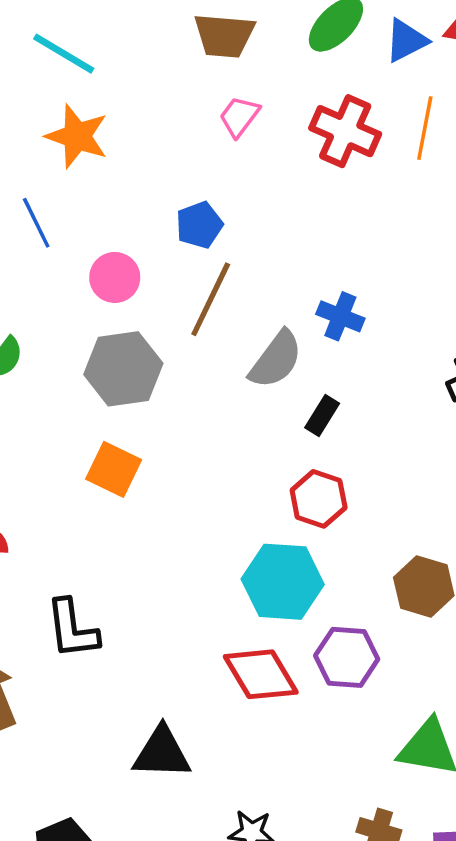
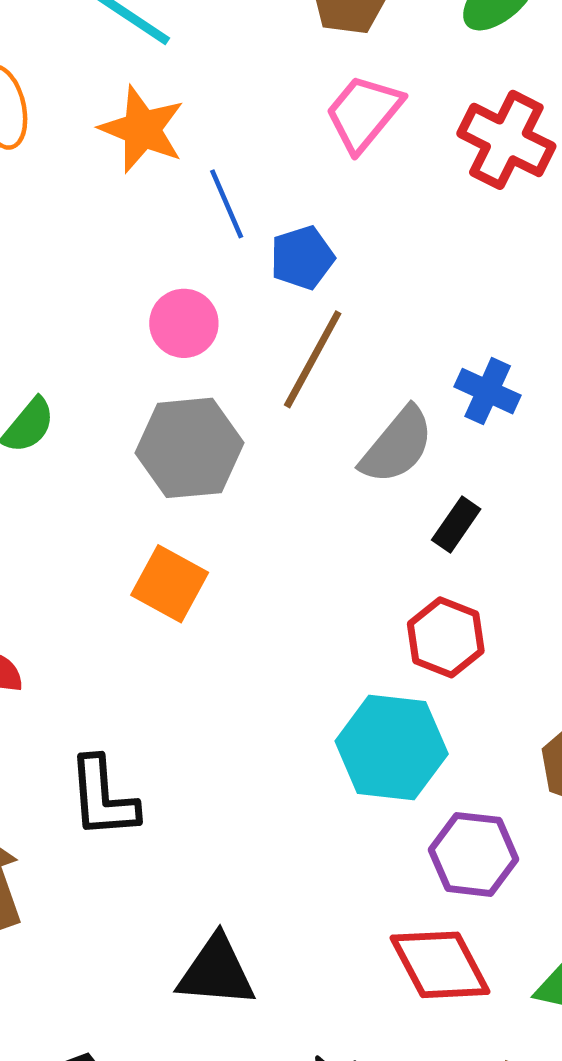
pink trapezoid: (239, 116) -> (364, 113), size x1.4
blue line: (36, 223) -> (227, 204), moved
red diamond: (261, 674) -> (440, 965), moved

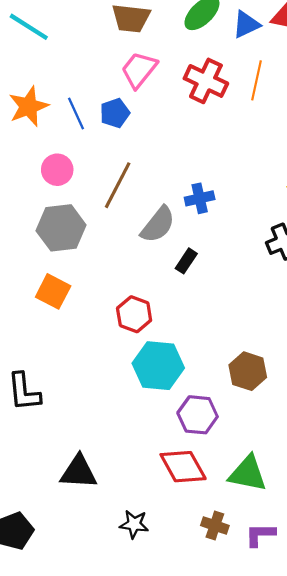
orange star: (142, 129) -> (29, 106), moved, turned 30
blue pentagon: (302, 258) -> (115, 113), moved
blue cross: (488, 391) -> (200, 198), turned -36
red hexagon: (446, 637) -> (134, 314), moved

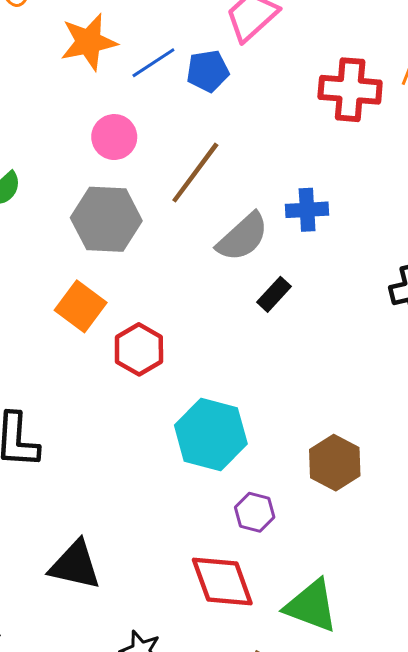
red cross: (206, 81) -> (350, 90), moved, turned -30
blue line: (76, 114) -> (153, 63), turned 72
red hexagon: (134, 314) -> (139, 349), moved
purple hexagon: (198, 415) -> (255, 512), size x0.7

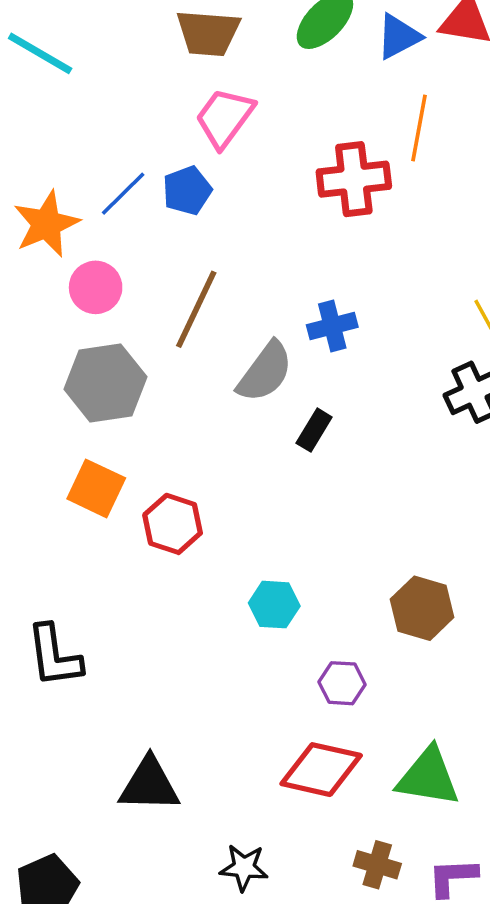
orange star: (89, 42) -> (46, 224), moved
cyan hexagon: (211, 435) -> (274, 605), size x0.6
red diamond: (222, 581) -> (321, 770), turned -46

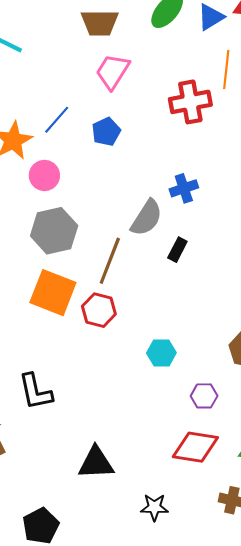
blue pentagon: (187, 191) -> (106, 132), moved
brown line: (196, 309) -> (110, 261), moved
orange square: (96, 488) -> (53, 293), size x1.4

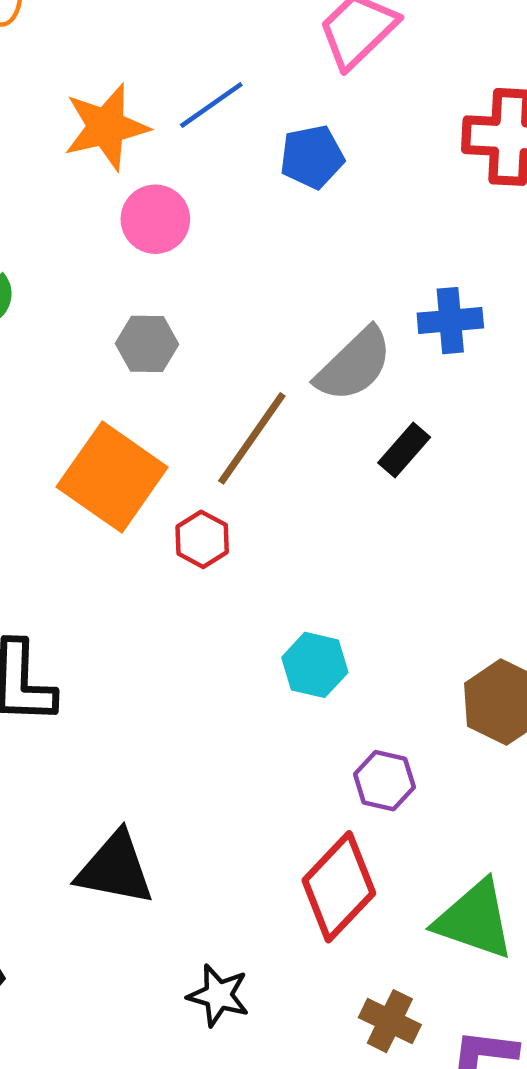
gray hexagon: (54, 231) -> (147, 344), size x0.6
red hexagon: (99, 310) -> (202, 539), size x0.7
red diamond: (195, 447) -> (339, 887), turned -69

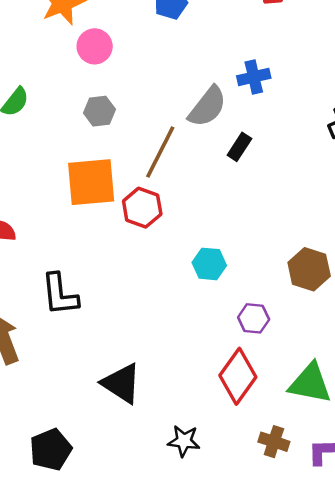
orange square: (112, 477) -> (91, 182), turned -32
red hexagon: (202, 539) -> (142, 208), size x1.4
black triangle: (115, 869) -> (121, 383), turned 30

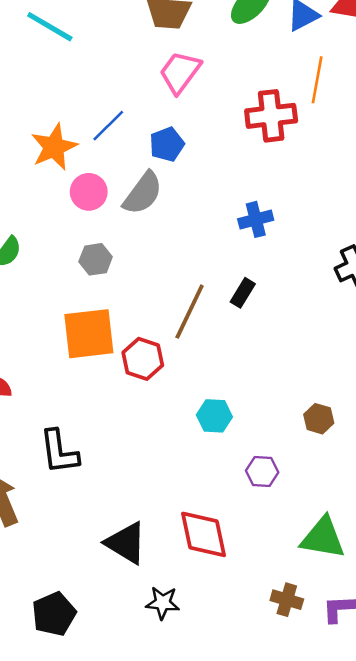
gray semicircle: (207, 107) -> (143, 193), moved
brown line: (160, 152) -> (190, 312), moved
brown hexagon: (309, 269) -> (319, 419), size x0.7
red diamond: (238, 376) -> (203, 534), moved, turned -46
black star: (184, 441) -> (163, 603), moved

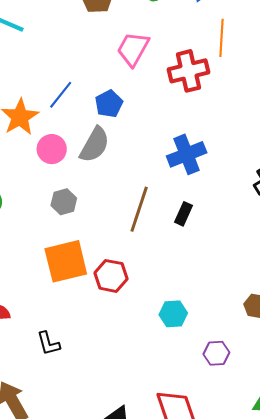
pink trapezoid: (180, 72) -> (133, 49), moved
blue cross: (256, 219) -> (187, 154), size x1.4
brown line: (190, 312) -> (139, 209), moved
black L-shape: (59, 452) -> (48, 343), moved, size x0.7

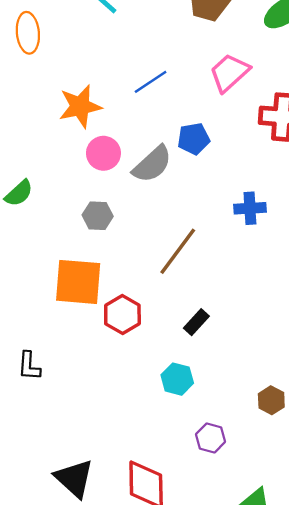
blue line: (61, 95) -> (151, 82), moved
blue pentagon: (109, 104) -> (194, 139), moved
blue cross: (187, 154) -> (250, 208), size x0.7
black rectangle: (184, 214) -> (196, 322), moved

